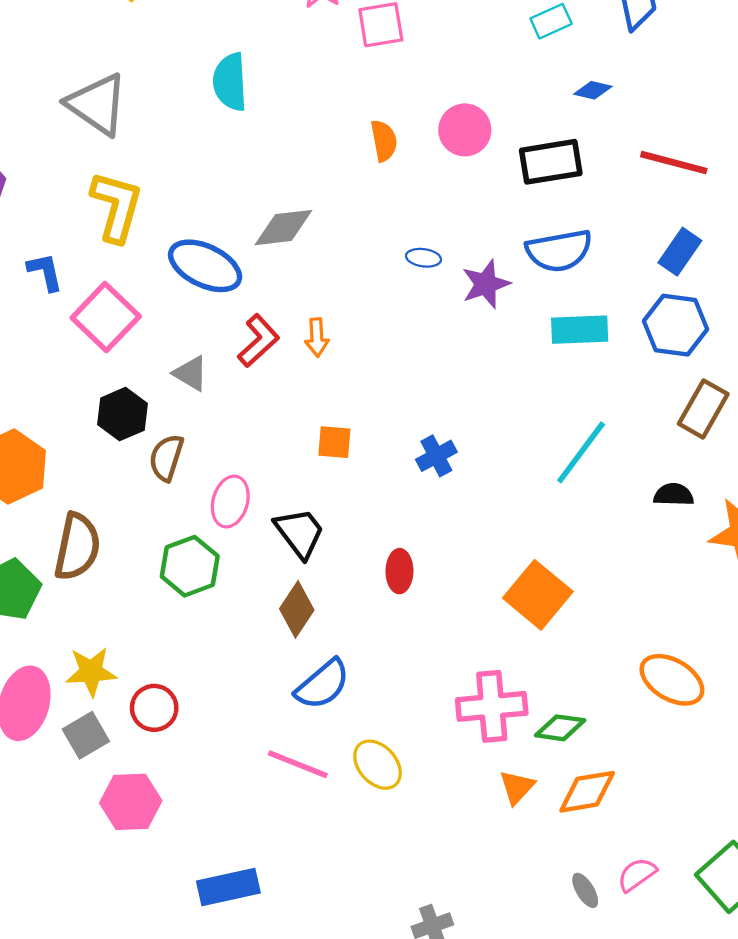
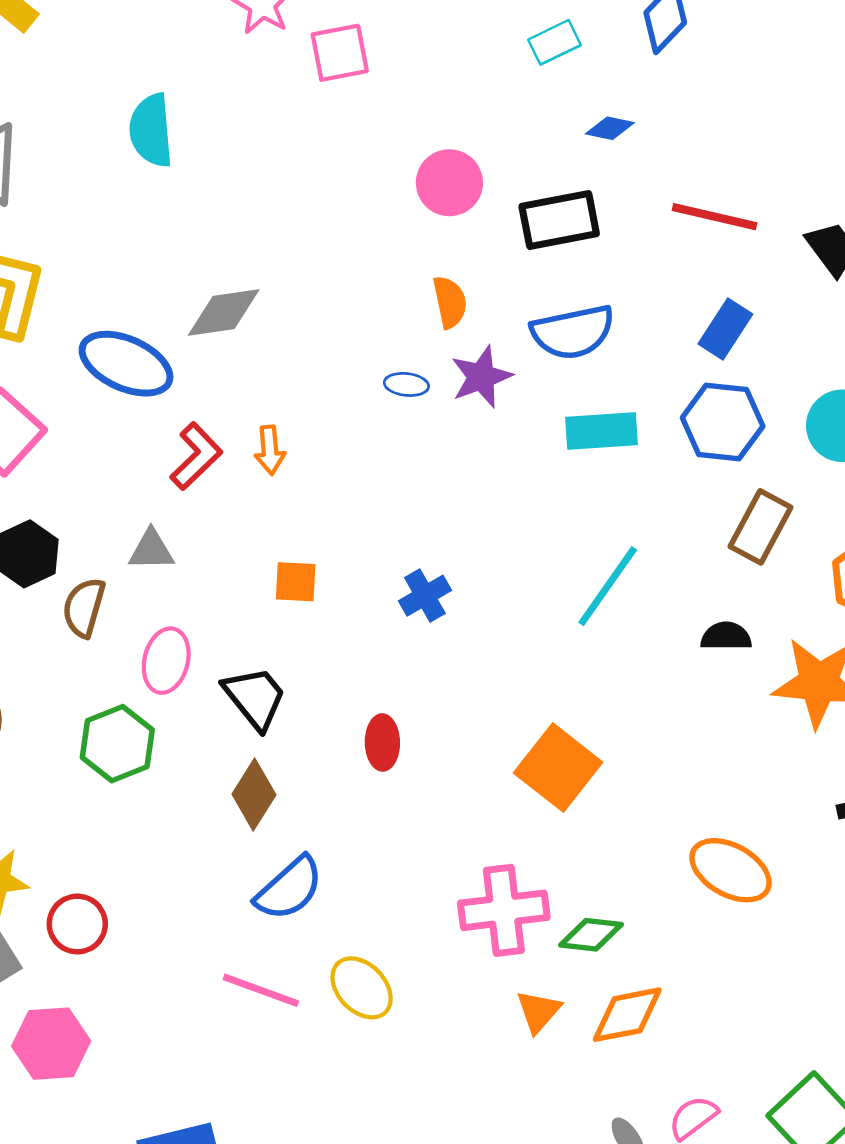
orange semicircle: (384, 141) -> (450, 302), moved
blue ellipse: (424, 258) -> (406, 384), moved
gray triangle: (191, 373) -> (151, 550), moved, turned -30

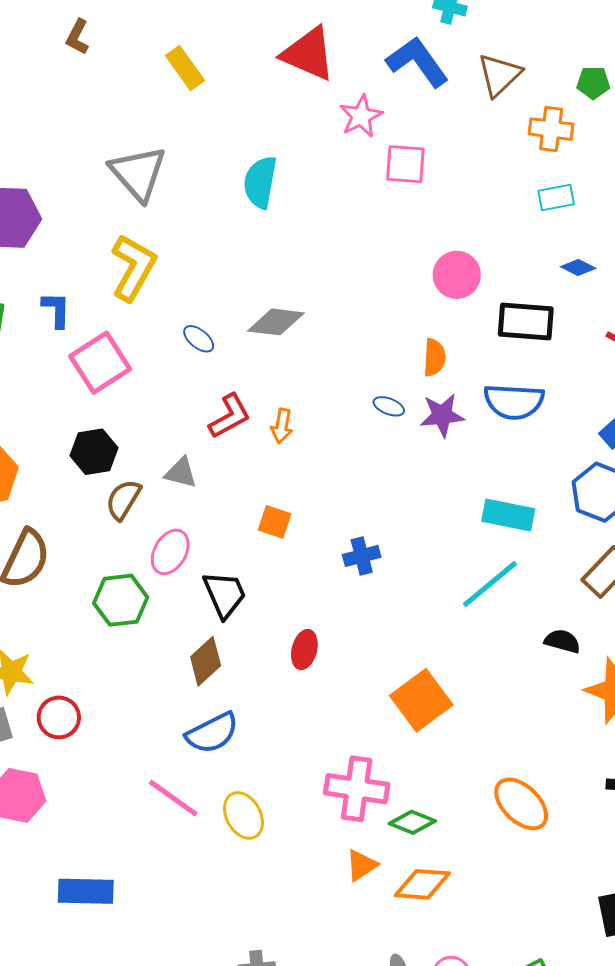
blue ellipse: (126, 364) -> (199, 339), size x0.5
cyan rectangle: (602, 431) -> (508, 515), moved

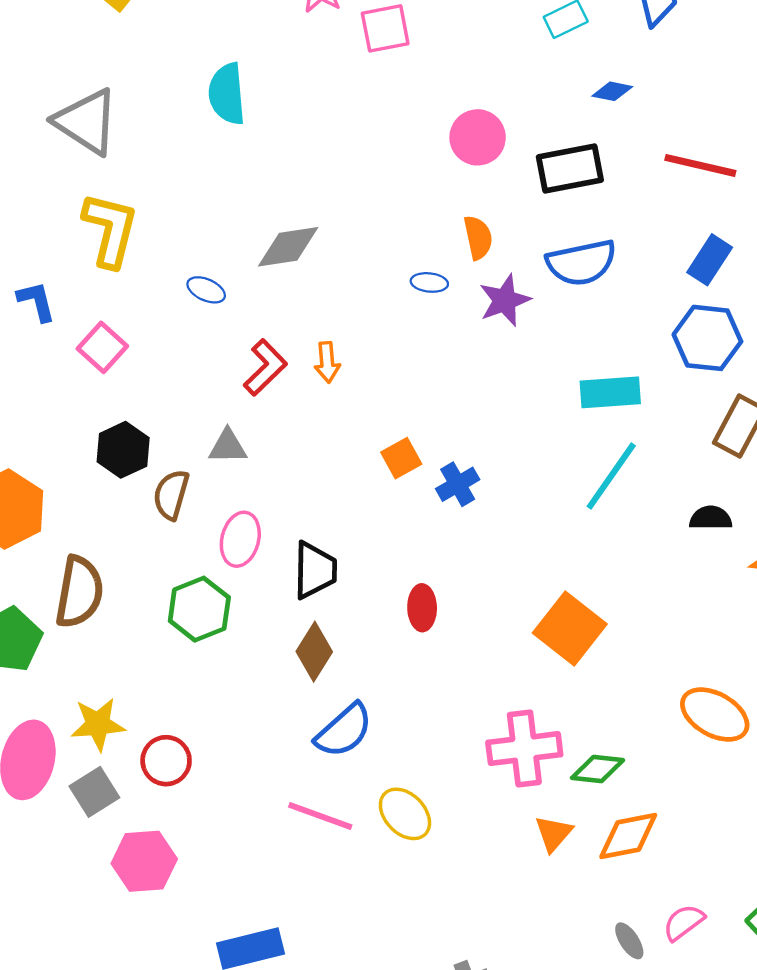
pink square: (100, 363) -> (102, 347), size x0.7
blue ellipse: (389, 406) -> (429, 282), moved
orange square: (275, 522) -> (401, 458), moved, turned -32
black trapezoid: (225, 594) -> (315, 570), turned 40

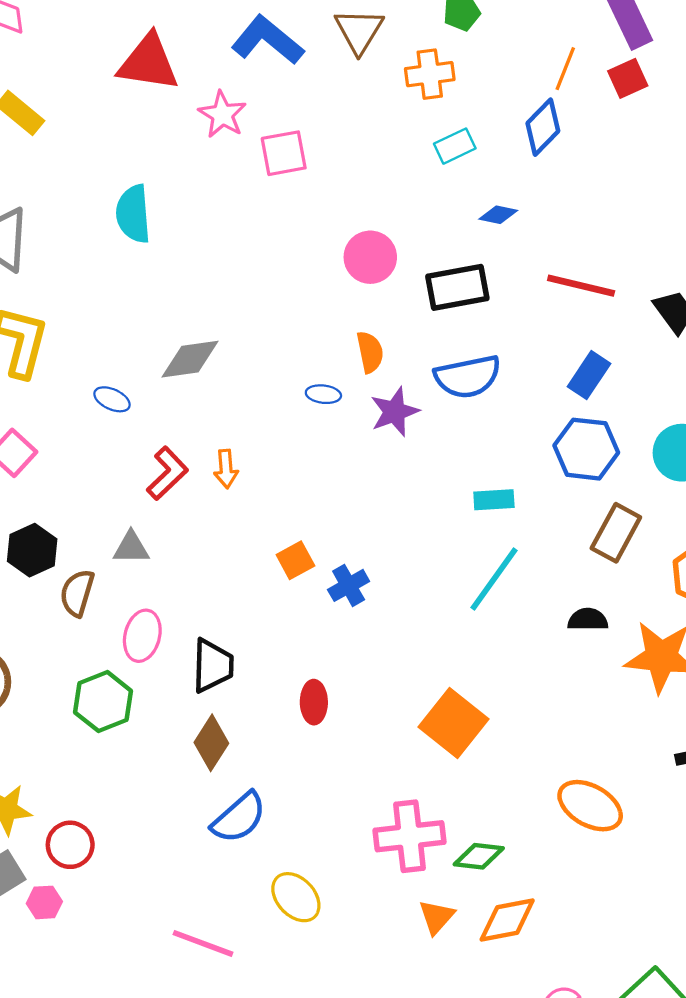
cyan rectangle: (610, 392) -> (494, 500), size x0.7
pink line: (320, 816) -> (203, 943), moved
pink hexagon: (144, 861) -> (44, 902), moved, size x0.6

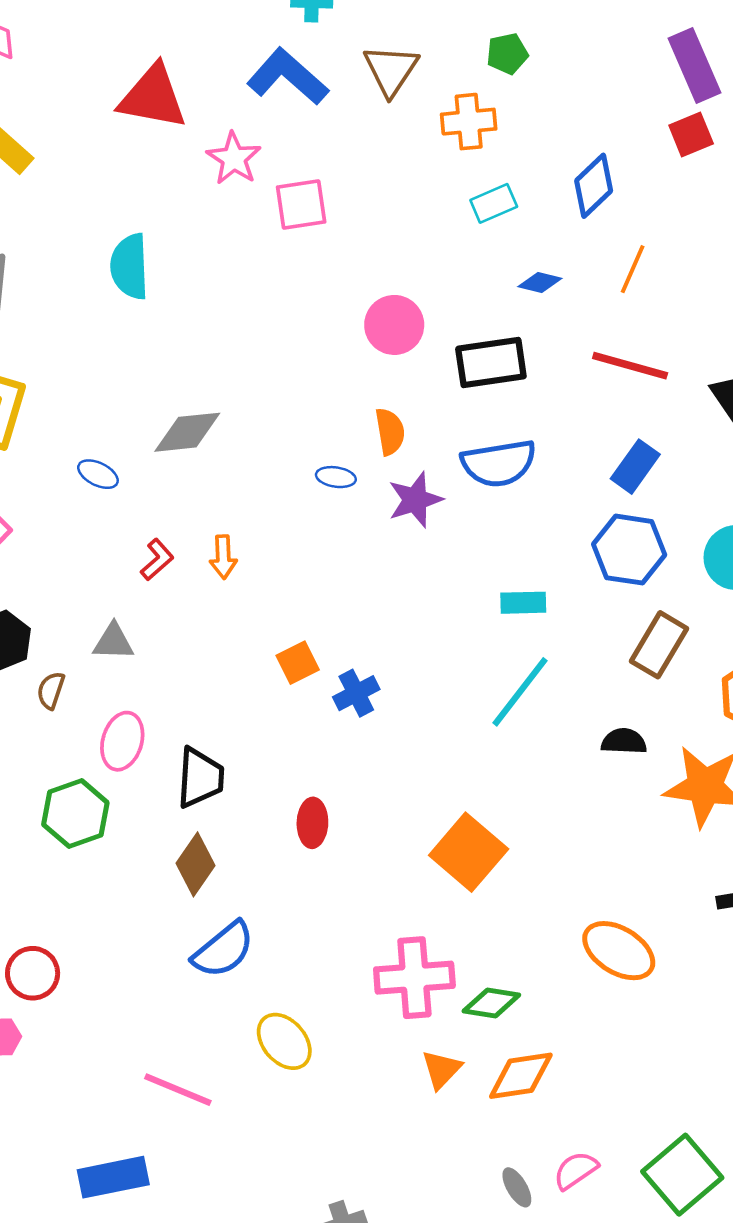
orange line: (565, 69) -> (633, 269), moved
red L-shape: (167, 473) -> (157, 560), size x0.7
brown semicircle: (77, 593) -> (51, 690), size x0.7

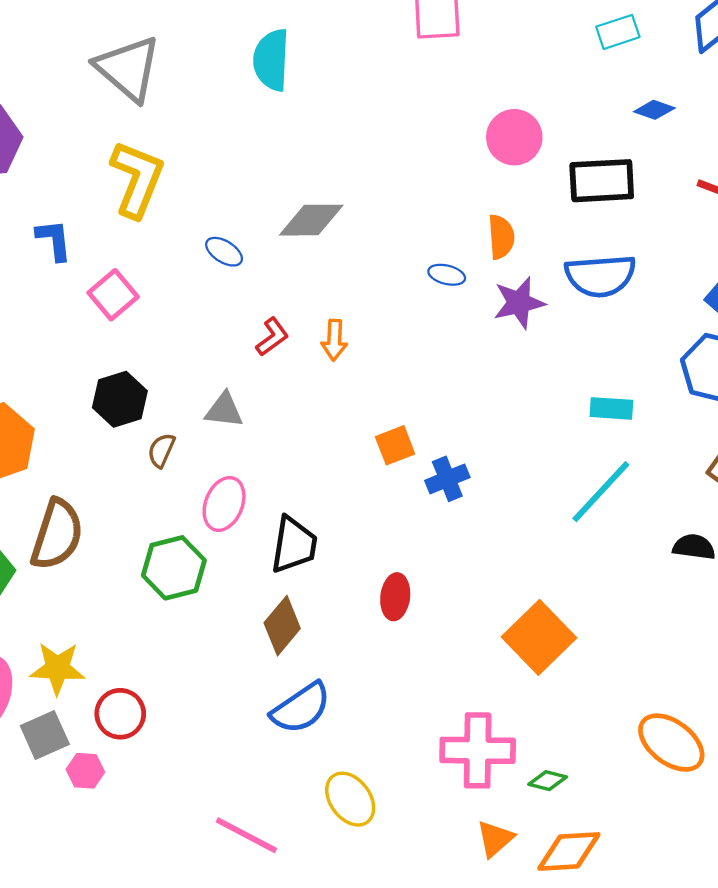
green diamond: (491, 1003) -> (548, 781), size x0.7

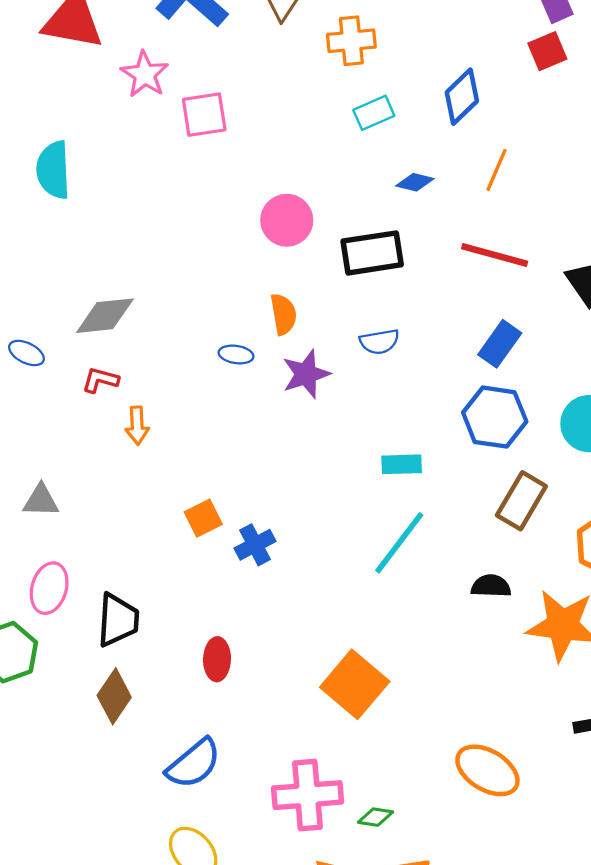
blue semicircle: (600, 276) -> (379, 342), size x0.6
red L-shape: (272, 337) -> (100, 380), moved, turned -123
blue semicircle: (301, 708) -> (194, 764), moved

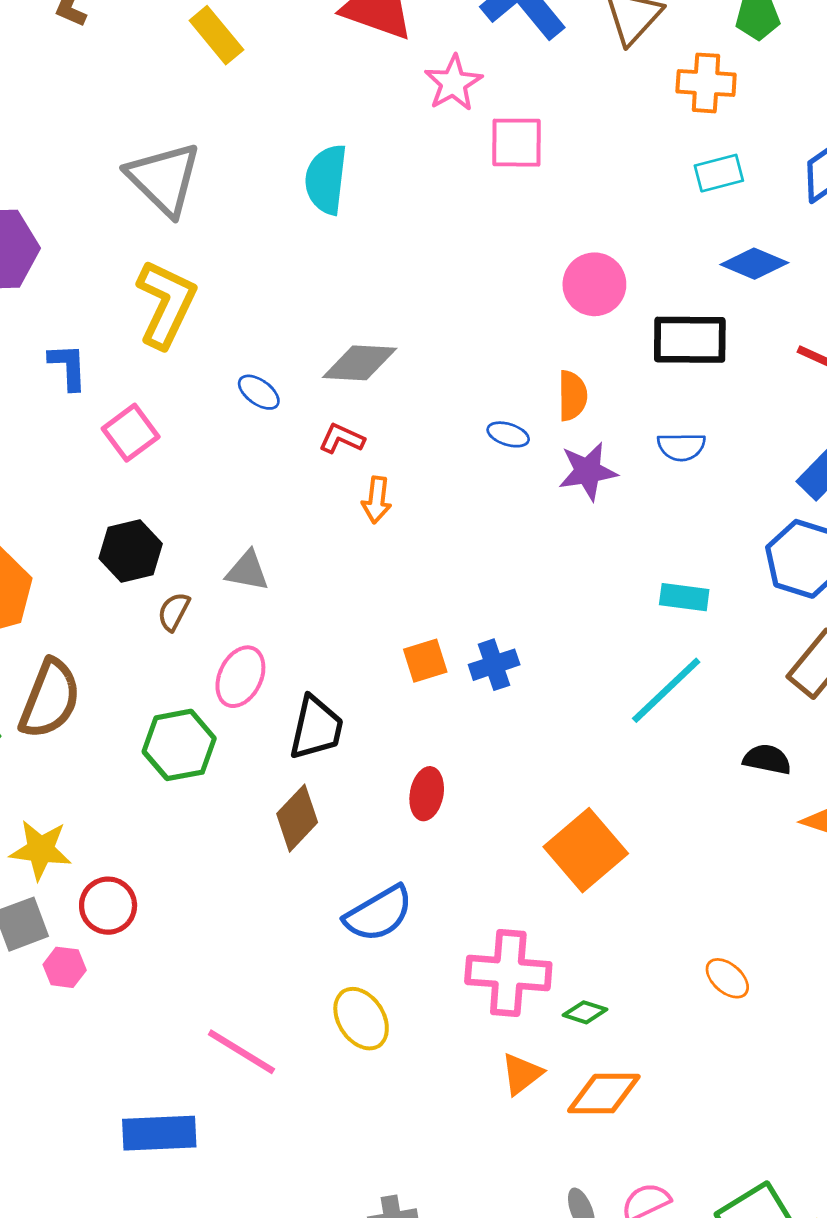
blue diamond: (415, 182) -> (754, 264), size x1.4
orange square: (203, 518) -> (425, 661), moved
orange ellipse: (487, 770) -> (727, 978), size x0.6

